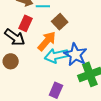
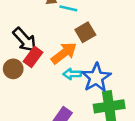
red rectangle: (26, 23) -> (33, 57), moved
cyan arrow: (56, 56) -> (72, 74), size x0.6

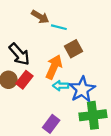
orange arrow: (64, 53) -> (54, 67), turned -30
red rectangle: (33, 57) -> (24, 80), moved

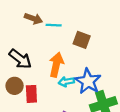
brown square: (73, 49) -> (82, 40), moved, turned -30
red rectangle: (24, 80) -> (31, 94), moved, turned -30

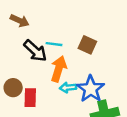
brown arrow: (33, 19) -> (20, 21), moved
cyan line: (54, 25) -> (54, 44), moved
black arrow: (20, 59) -> (35, 51), moved

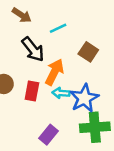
cyan line: (54, 44) -> (58, 28), moved, turned -42
red rectangle: (30, 98) -> (32, 91), moved

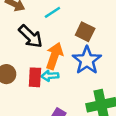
cyan arrow: (61, 93) -> (50, 76), moved
blue star: (84, 98) -> (87, 60), moved

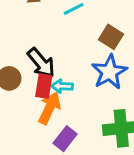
black arrow: (31, 36) -> (41, 63), moved
orange arrow: (54, 56) -> (49, 108), moved

